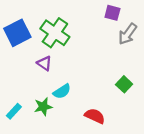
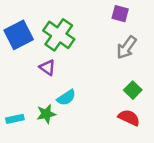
gray arrow: (128, 34) -> (126, 47), moved
cyan rectangle: (14, 111) -> (15, 119), turned 35
red semicircle: (95, 116) -> (129, 118), moved

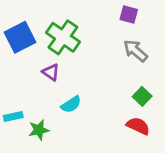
gray arrow: (126, 47) -> (135, 51), turned 95
green star: (46, 114) -> (39, 130), moved
cyan rectangle: (15, 119) -> (13, 117), moved

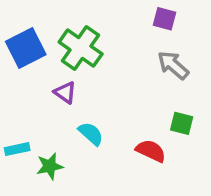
green square: (142, 96) -> (182, 123), turned -30
cyan semicircle: (71, 104) -> (91, 134), turned -105
red semicircle: (138, 126) -> (151, 151), moved

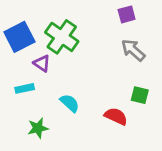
purple square: (165, 19) -> (127, 14), turned -30
purple triangle: (65, 93) -> (42, 63), moved
cyan rectangle: (17, 149) -> (25, 88), moved

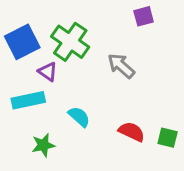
gray arrow: (133, 50) -> (121, 66), moved
cyan rectangle: (25, 88) -> (28, 100), size x1.5
green square: (140, 95) -> (168, 138), moved

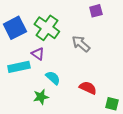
purple triangle: (48, 72) -> (38, 54), moved
green square: (168, 138) -> (112, 104), moved
green star: (43, 145) -> (41, 97), moved

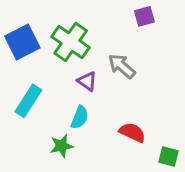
purple triangle: (38, 54) -> (87, 81), moved
cyan rectangle: (19, 67) -> (28, 101), turned -45
cyan semicircle: (53, 78) -> (80, 117), turned 70

